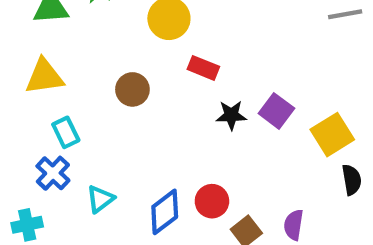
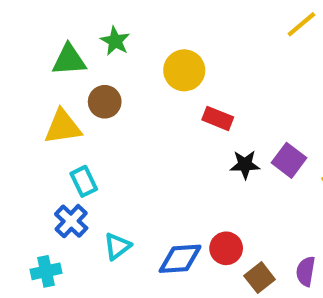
brown circle: (132, 89) -> (105, 102), moved
blue diamond: (165, 212) -> (180, 259), turned 33

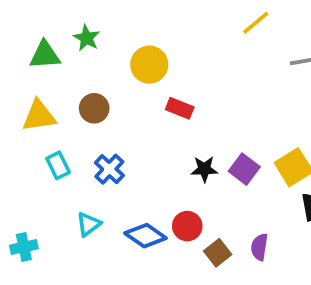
brown circle: (105, 102) -> (94, 108), moved
purple square: (289, 160) -> (244, 169), moved
black star: (245, 165) -> (204, 169), moved
blue cross: (71, 221) -> (109, 169), moved
blue diamond: (180, 259) -> (145, 236), turned 39

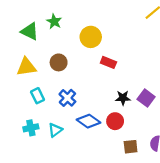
green triangle: (45, 55) -> (30, 31), turned 30
red circle: (187, 226) -> (115, 121), moved
blue diamond: (145, 236) -> (88, 121), moved
cyan cross: (24, 247) -> (31, 128), moved
brown square: (218, 253) -> (131, 147), turned 32

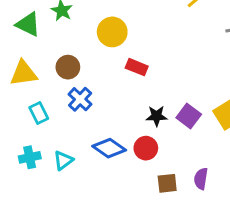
blue cross: (67, 98) -> (80, 99), moved

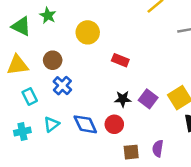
red rectangle: (137, 67) -> (120, 60), moved
blue diamond: (109, 148) -> (85, 124), turned 30
cyan triangle: (63, 160) -> (51, 124), moved

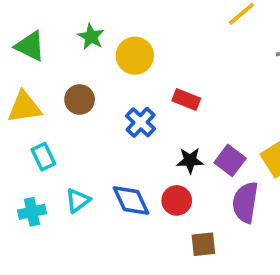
green star: (48, 15) -> (91, 37), moved
blue cross: (62, 86) -> (141, 122), moved
purple semicircle: (158, 148) -> (245, 202), moved, size x1.5

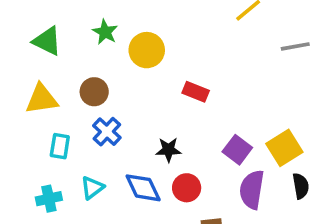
blue cross: (141, 122) -> (107, 132), moved
cyan rectangle: (43, 157) -> (60, 146), turned 35
black star: (190, 160) -> (168, 150), moved

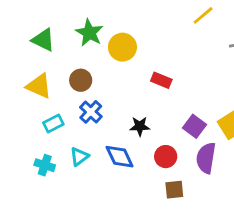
green star: (105, 32) -> (89, 33), size x1.4
yellow triangle: (42, 99) -> (39, 86), turned 32
cyan rectangle: (60, 146) -> (53, 123), turned 54
red circle: (187, 188) -> (166, 157), moved
cyan cross: (49, 199) -> (45, 165), turned 30

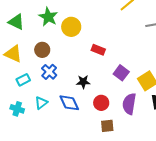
purple square: (194, 126) -> (121, 73), moved

